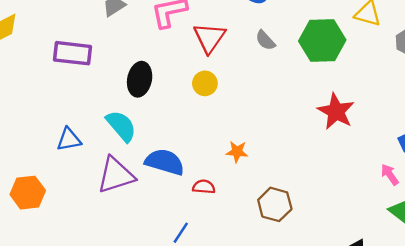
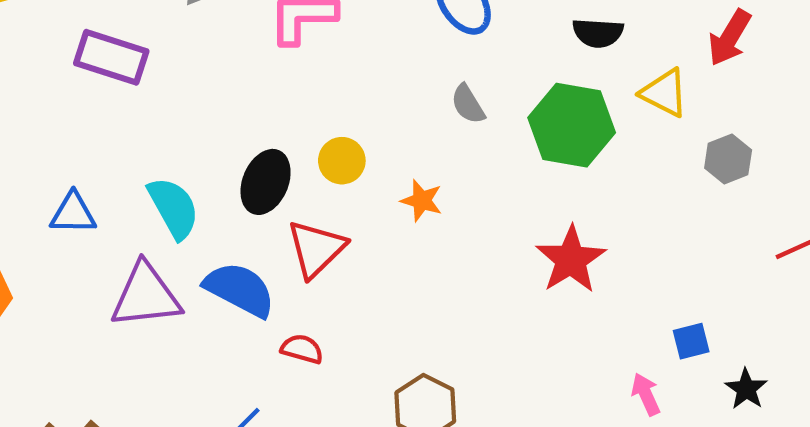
red triangle: (209, 38) -> (316, 249), moved
black ellipse: (140, 79) -> (266, 182), moved
orange star: (237, 152) -> (422, 201), moved

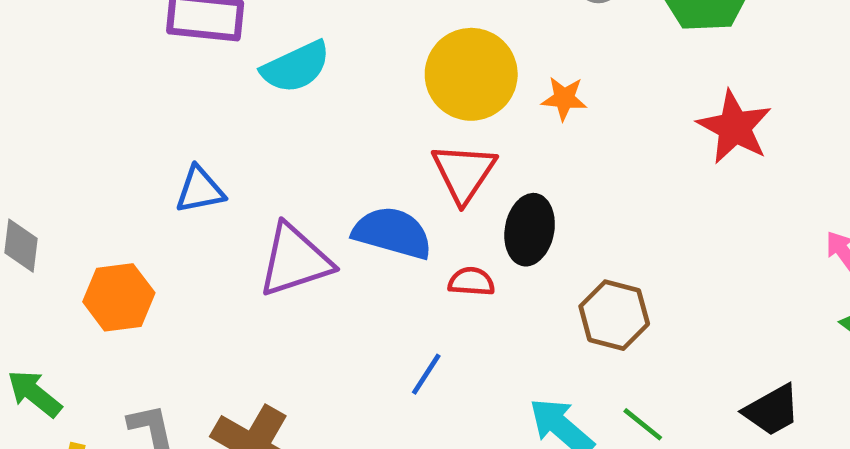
yellow circle: (342, 161) -> (471, 74), size x1.8
black ellipse: (266, 182) -> (530, 230), moved
cyan semicircle: (174, 208) -> (296, 67), moved, turned 106

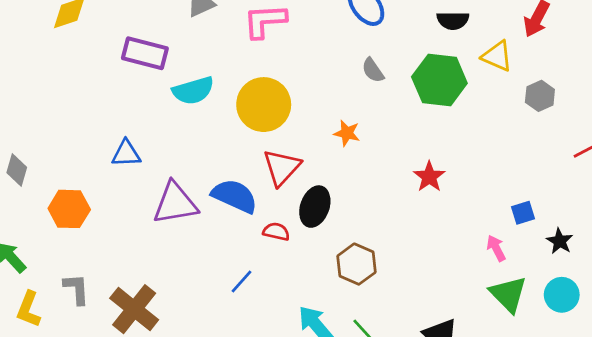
yellow circle: (471, 74) -> (264, 105), moved
red star: (734, 127) -> (429, 177), moved, size x0.7

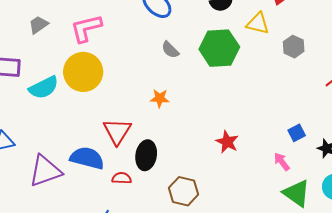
yellow circle: (264, 105) -> (83, 72), moved
red star: (429, 177) -> (227, 142), moved

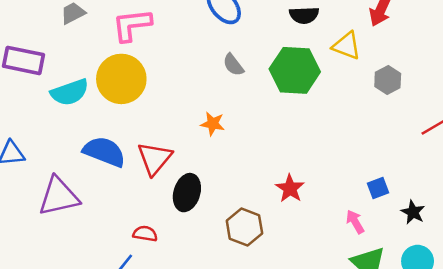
blue semicircle: (87, 158) -> (104, 152), moved
red semicircle: (122, 178) -> (145, 234), moved
brown hexagon: (184, 191) -> (244, 227), moved

